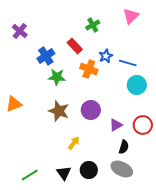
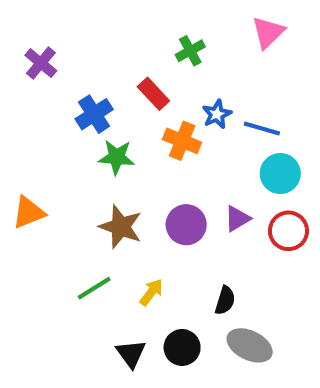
purple triangle: (116, 125) -> (237, 219), moved
red circle: (143, 125) -> (288, 231), moved
black semicircle: (124, 147) -> (225, 300), moved
green line: (30, 175) -> (94, 288), moved

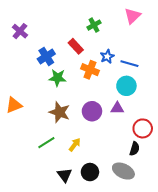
cyan circle: (280, 174) -> (126, 86), moved
purple triangle: (237, 219) -> (117, 108), turned 32
red circle: (288, 231) -> (143, 128), moved
black semicircle: (225, 300) -> (135, 149), moved

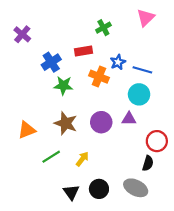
red rectangle: (76, 46) -> (83, 51), turned -56
orange triangle: (14, 105) -> (27, 130), moved

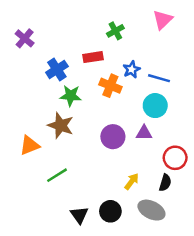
brown star: (66, 123) -> (61, 125), moved
yellow arrow: (82, 159) -> (132, 181), moved

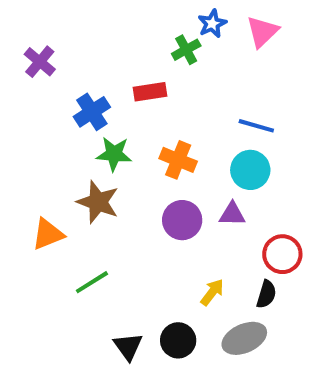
blue star: (132, 69) -> (212, 24), moved
orange cross: (110, 86) -> (178, 160), moved
gray ellipse: (151, 210) -> (244, 338), turned -50

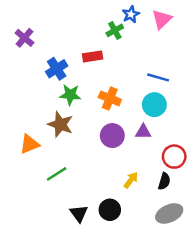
gray ellipse: (244, 338) -> (169, 213), moved

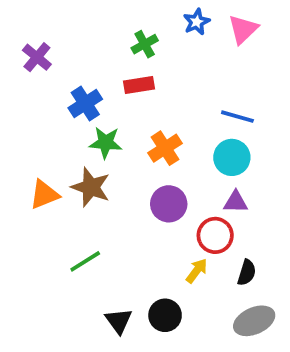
green cross: (115, 30) -> (145, 44), moved
orange cross: (110, 98) -> (165, 148), turned 35
purple triangle: (143, 132) -> (236, 202), moved
orange triangle: (29, 144) -> (44, 195), moved
red circle: (174, 157) -> (215, 235), moved

